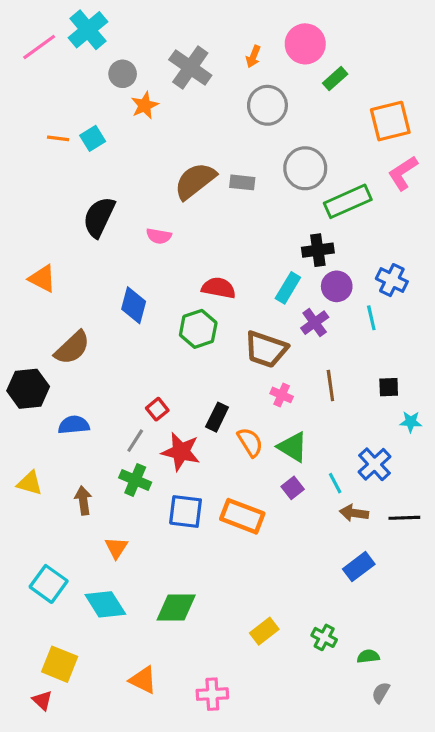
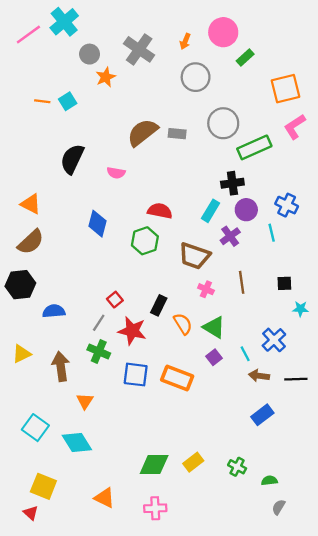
brown semicircle: (72, 348) -> (31, 242), moved
yellow triangle: (30, 483) -> (22, 354), turned -42
brown arrow: (83, 500) -> (61, 366), size x1.4
green diamond: (176, 608) -> (154, 464), moved

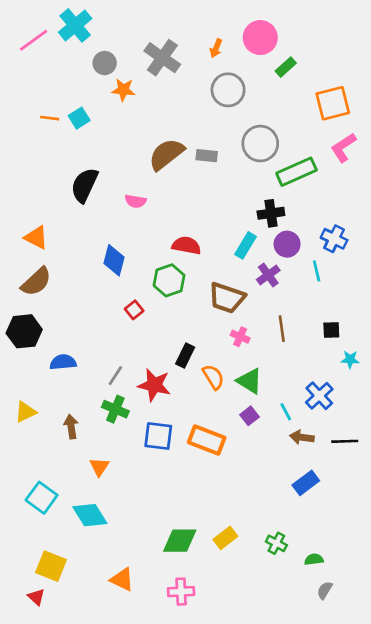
orange star: (106, 77) -> (123, 90), turned 30
red square: (115, 300) -> (134, 310), moved
brown arrow: (61, 366) -> (71, 427), size x0.7

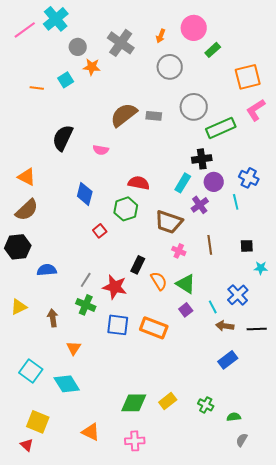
cyan square: (79, 118) -> (66, 80), moved

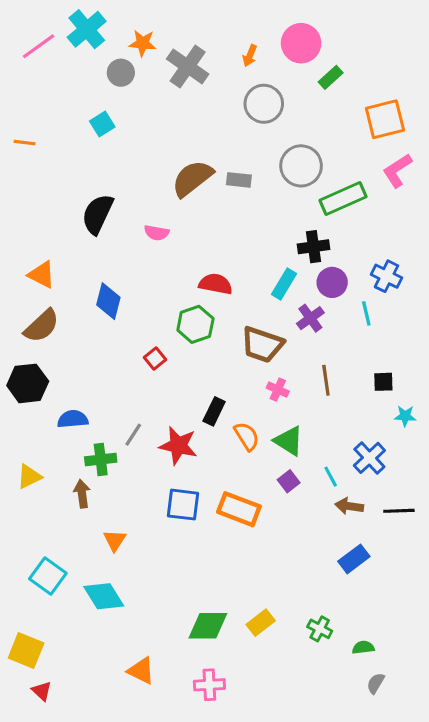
orange star: (92, 67) -> (143, 43), moved
orange line: (37, 88) -> (25, 143), moved
blue diamond: (85, 194) -> (108, 301), moved
green cross: (86, 305) -> (101, 460), moved, turned -30
yellow square: (38, 422) -> (26, 651), moved

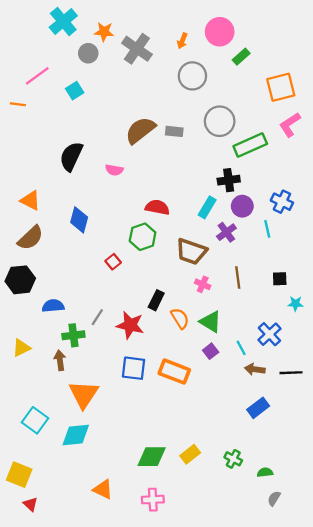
pink line: (39, 46) -> (37, 76), moved
orange triangle: (115, 540) -> (84, 394), size x1.8
cyan diamond: (104, 596) -> (76, 435), turned -64

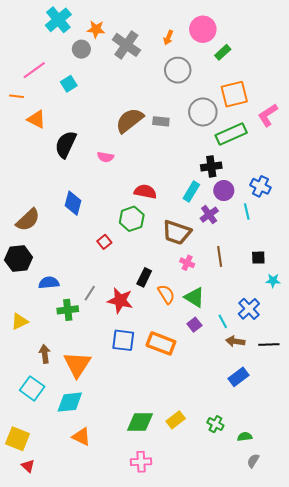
orange square: (281, 87) -> (234, 94), moved
orange triangle: (30, 201) -> (36, 119), moved
brown arrow: (60, 360) -> (45, 354), moved
orange triangle: (103, 489) -> (81, 437), moved

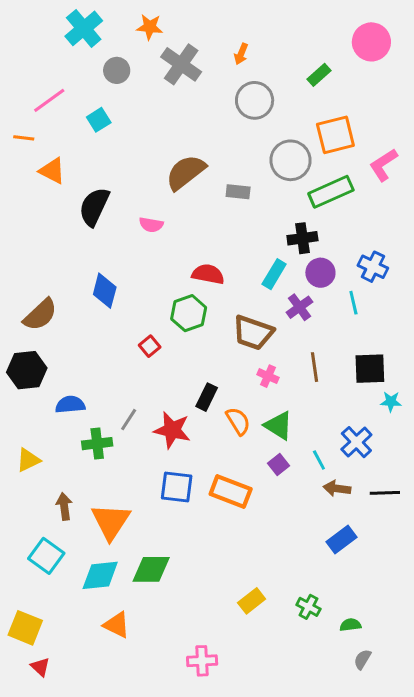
orange star: (96, 29) -> (150, 27), moved
pink circle: (203, 29) -> (371, 42), moved
gray rectangle: (161, 121) -> (238, 192), moved
black square: (258, 258) -> (370, 369), size x1.6
green diamond: (140, 422) -> (151, 569), moved

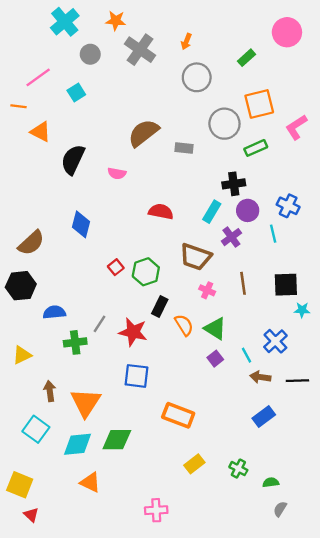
green rectangle: (331, 192) -> (256, 148), size x0.7
green hexagon: (189, 313) -> (146, 272), moved
orange rectangle: (231, 491) -> (178, 415), moved

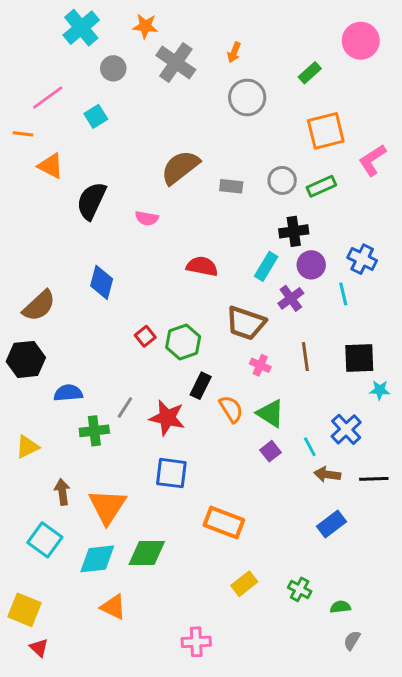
gray circle: (224, 124) -> (282, 180), moved, size x0.7

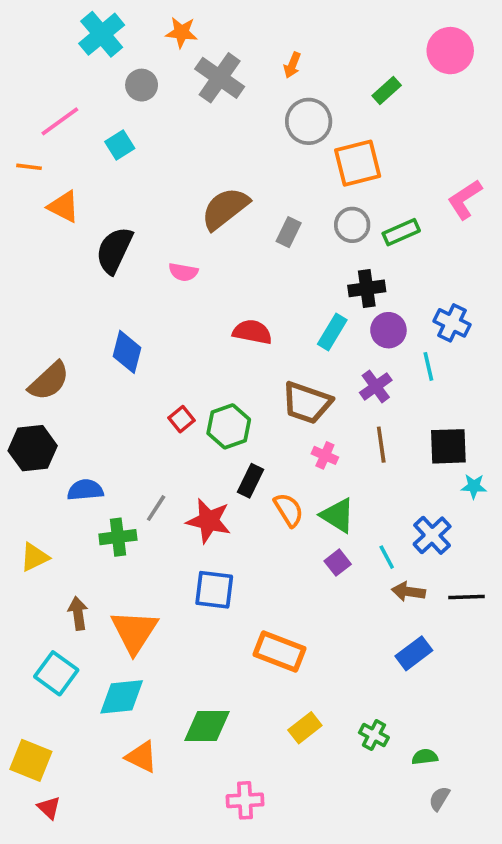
orange square: (326, 131) -> (358, 163), moved
gray rectangle: (231, 186) -> (289, 232), turned -70
purple cross: (291, 298) -> (376, 386), moved
green diamond: (147, 553) -> (207, 726), moved

